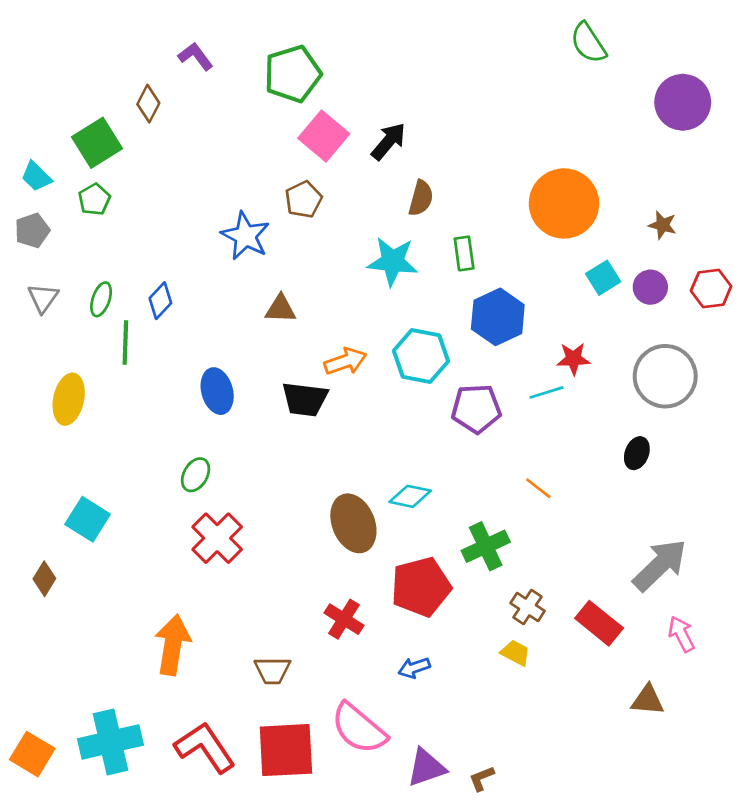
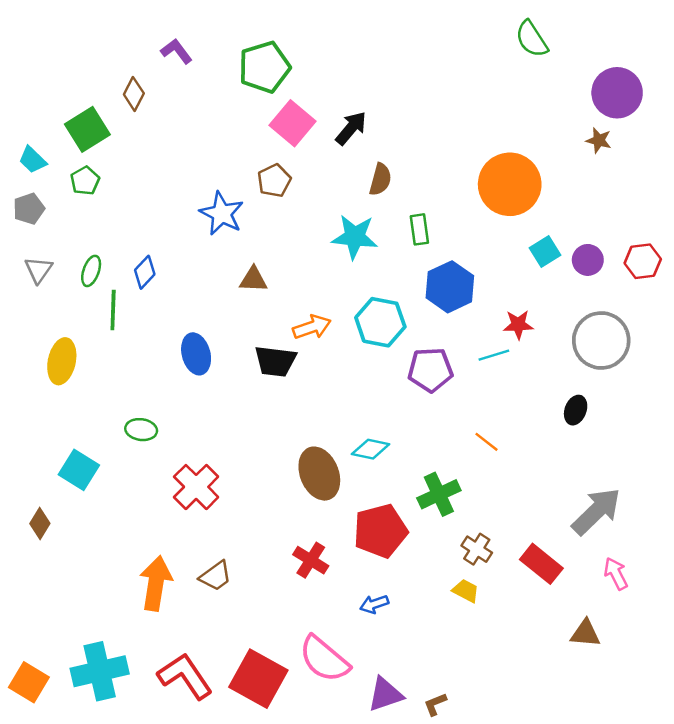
brown star: (662, 225) -> (599, 140), moved
green ellipse: (196, 475) -> (141, 430), moved, turned 68
brown trapezoid: (272, 670) -> (216, 576), moved, turned -36
red square: (286, 750) -> (258, 679), turned 32

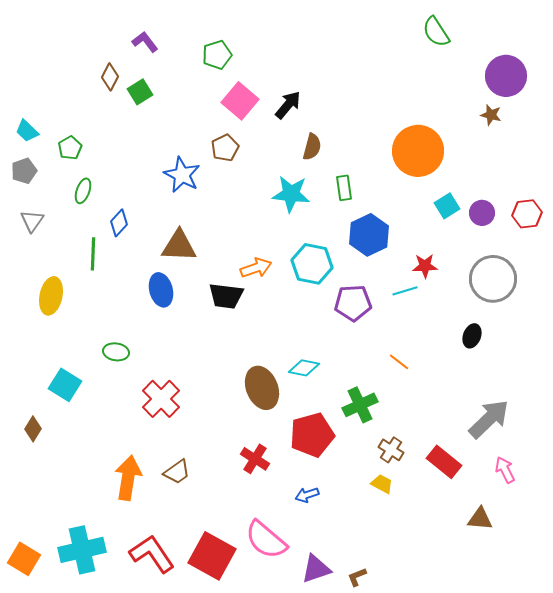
green pentagon: (264, 67) -> (217, 55), size x0.7
green square: (87, 129) -> (140, 92), moved, size x0.7
green ellipse: (91, 271) -> (83, 191), moved
brown triangle: (253, 279) -> (179, 246), moved, size x1.5

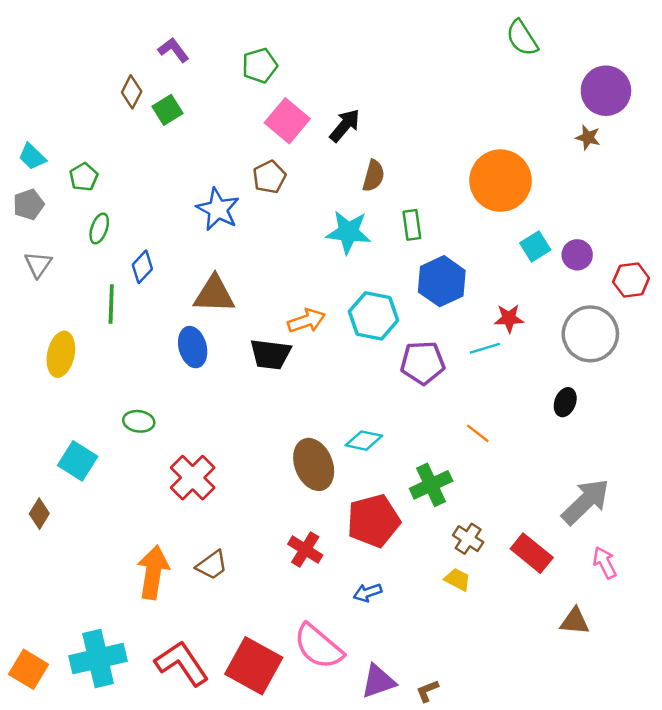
red hexagon: (527, 214) -> (631, 280), moved

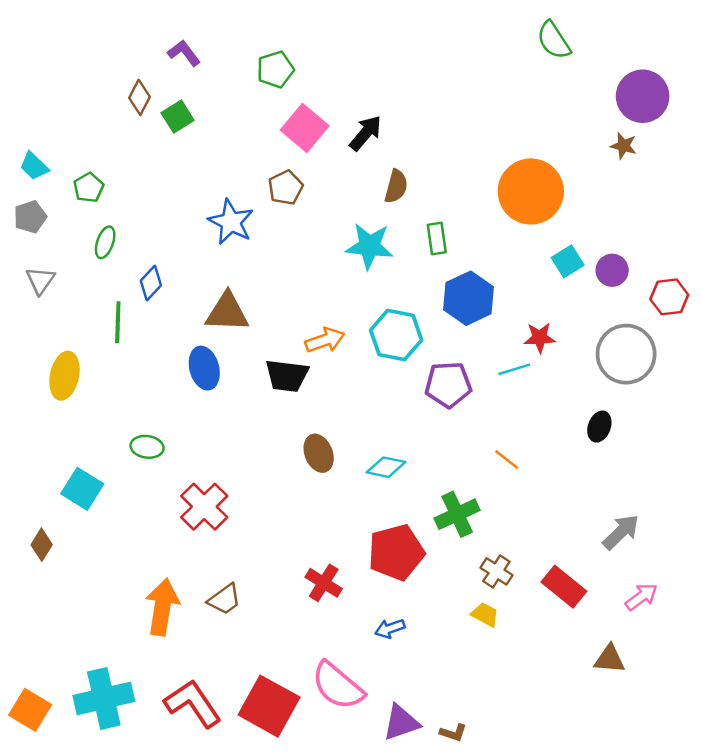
brown ellipse: (314, 464) -> (319, 453), moved, size x0.7
gray arrow: (586, 502) -> (621, 532), size x0.7
pink arrow: (605, 563) -> (641, 597), turned 80
brown L-shape: (427, 691) -> (453, 733), turned -140

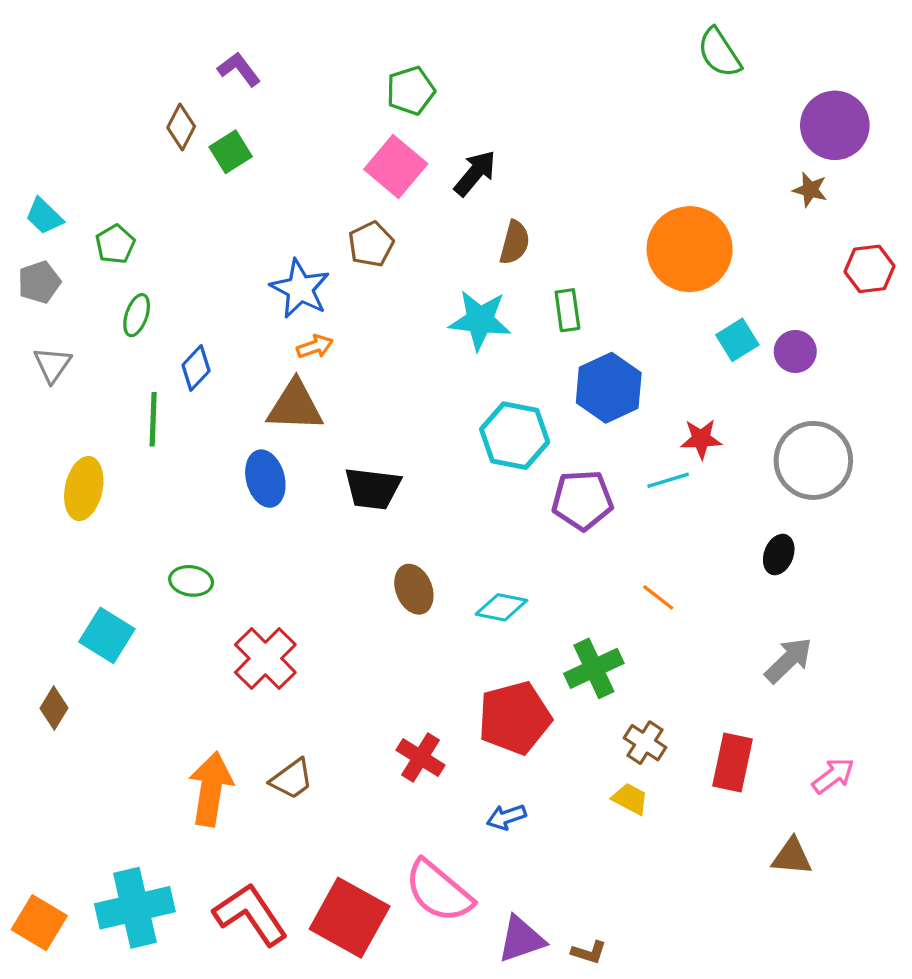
green pentagon: (275, 69) -> (411, 91), moved
red hexagon: (669, 297) -> (870, 269), moved
orange arrow: (325, 340) -> (315, 347), moved, size x0.7
gray arrow: (621, 532) -> (789, 660), moved
red rectangle: (564, 587) -> (732, 762), turned 63

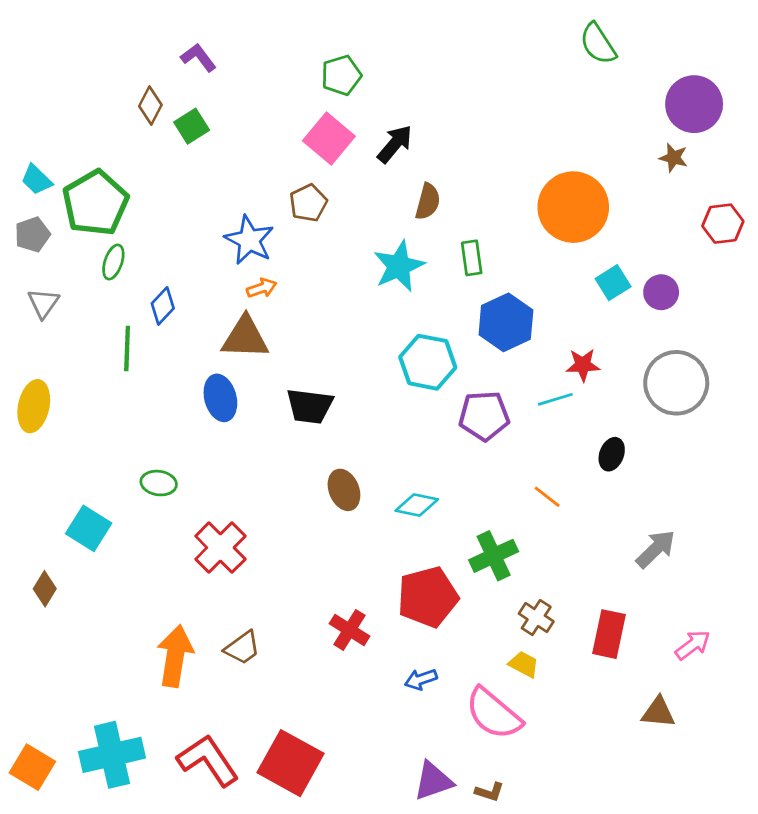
green pentagon: (115, 244) -> (96, 203), size x2.0
cyan star: (480, 320) -> (399, 266), turned -30
yellow ellipse: (84, 488) -> (34, 406), moved
black ellipse: (779, 555) -> (612, 454), moved
pink semicircle: (439, 891) -> (494, 714), moved

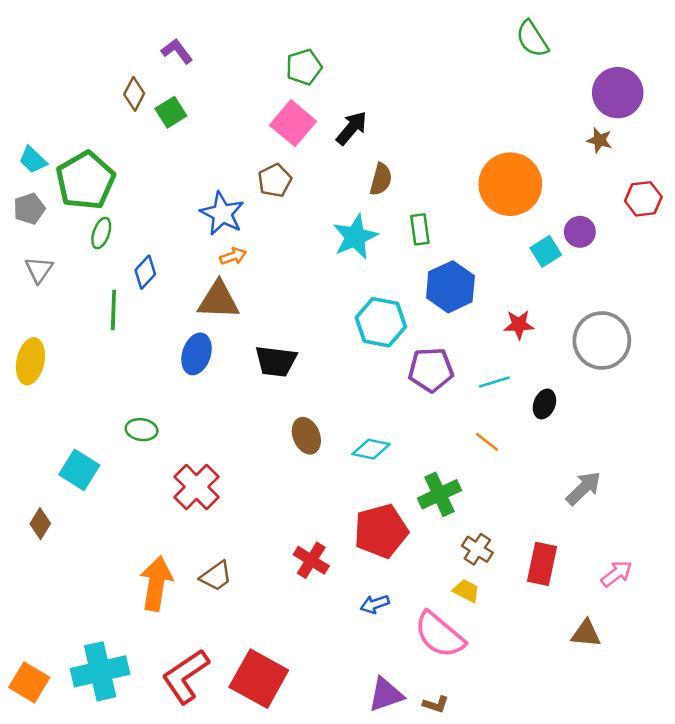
purple circle: (661, 292) -> (580, 232), moved
blue ellipse: (220, 398) -> (196, 354), turned 33
cyan line: (555, 399) -> (494, 382), moved
red L-shape: (208, 760) -> (185, 676), turned -90

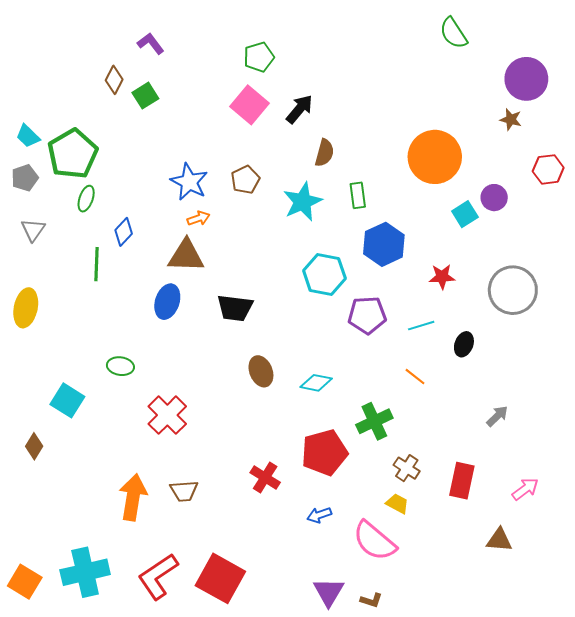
brown pentagon: (275, 181) -> (245, 180), moved
gray arrow: (584, 488) -> (497, 416), size x0.7
brown trapezoid: (216, 576) -> (184, 491), turned 32
purple triangle: (386, 695) -> (329, 592), turned -40

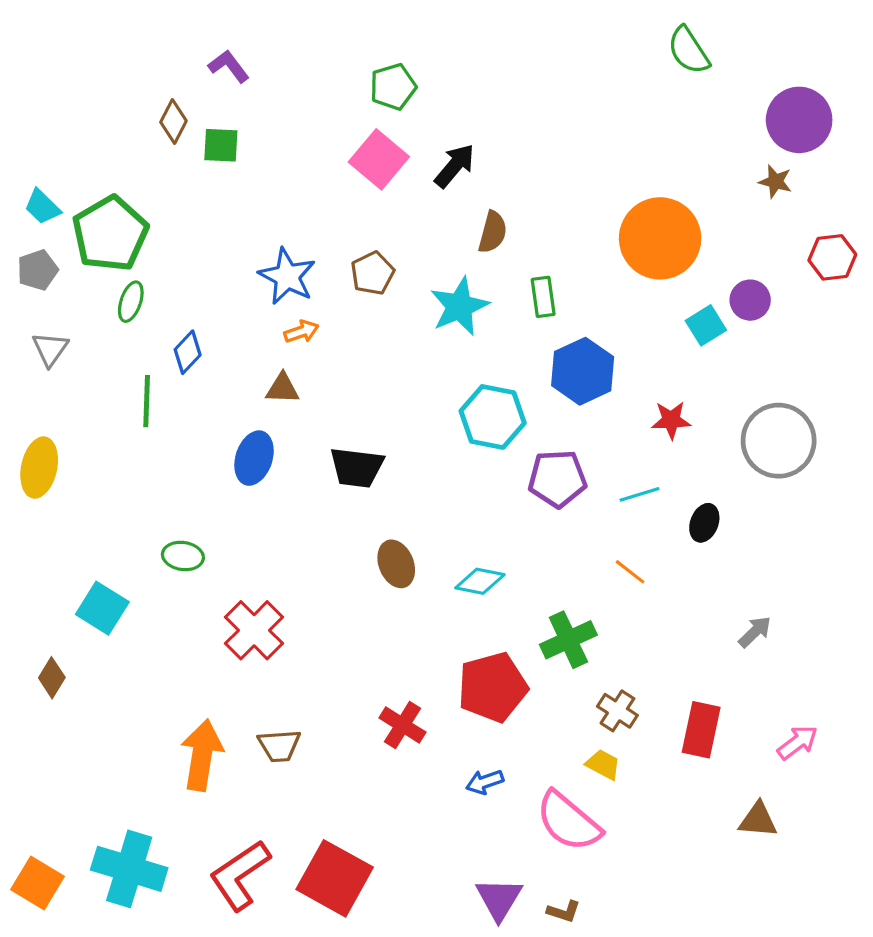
green square: (145, 96) -> (221, 145), turned 35
brown triangle: (186, 256) -> (282, 389), size x0.6
cyan cross: (85, 572) -> (129, 869), turned 30

